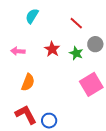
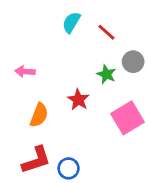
cyan semicircle: (32, 16) -> (71, 22), moved
red star: (52, 49) -> (78, 100), moved
red L-shape: (26, 115) -> (36, 160), turned 100

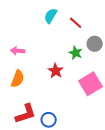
orange semicircle: (39, 115) -> (18, 79), moved

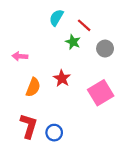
green star: (76, 53) -> (73, 42), moved
orange semicircle: (18, 79) -> (33, 87), moved
red L-shape: (26, 114) -> (29, 126), turned -55

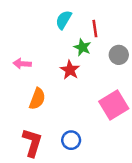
red line: (84, 25) -> (95, 29), turned 40
red star: (62, 78) -> (70, 70), moved
blue circle: (54, 133) -> (71, 140), moved

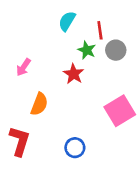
gray circle: (119, 55) -> (116, 50), moved
pink arrow: (22, 64) -> (23, 67), turned -60
red L-shape: (32, 143) -> (20, 141), moved

